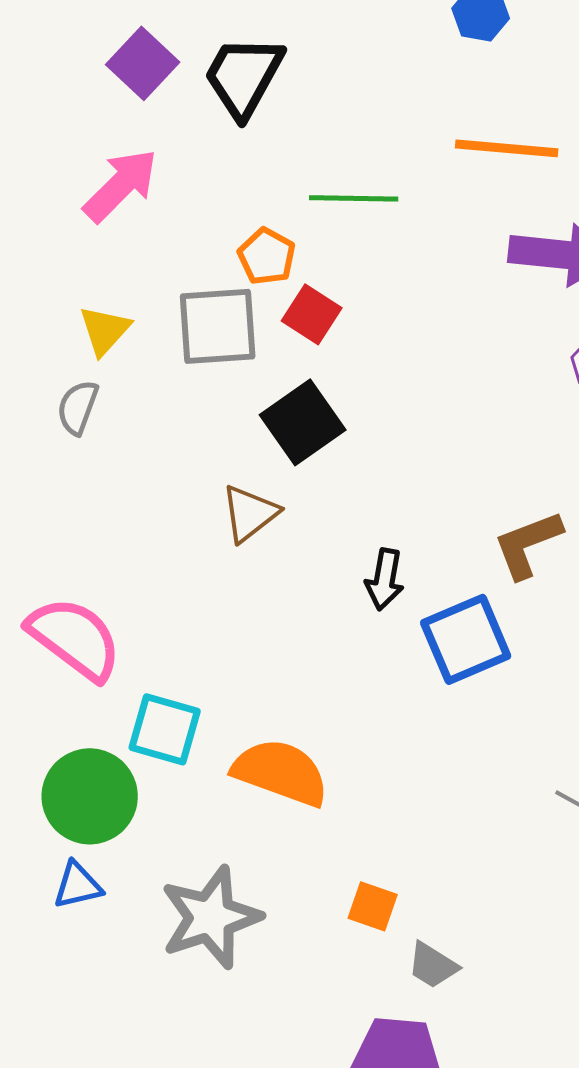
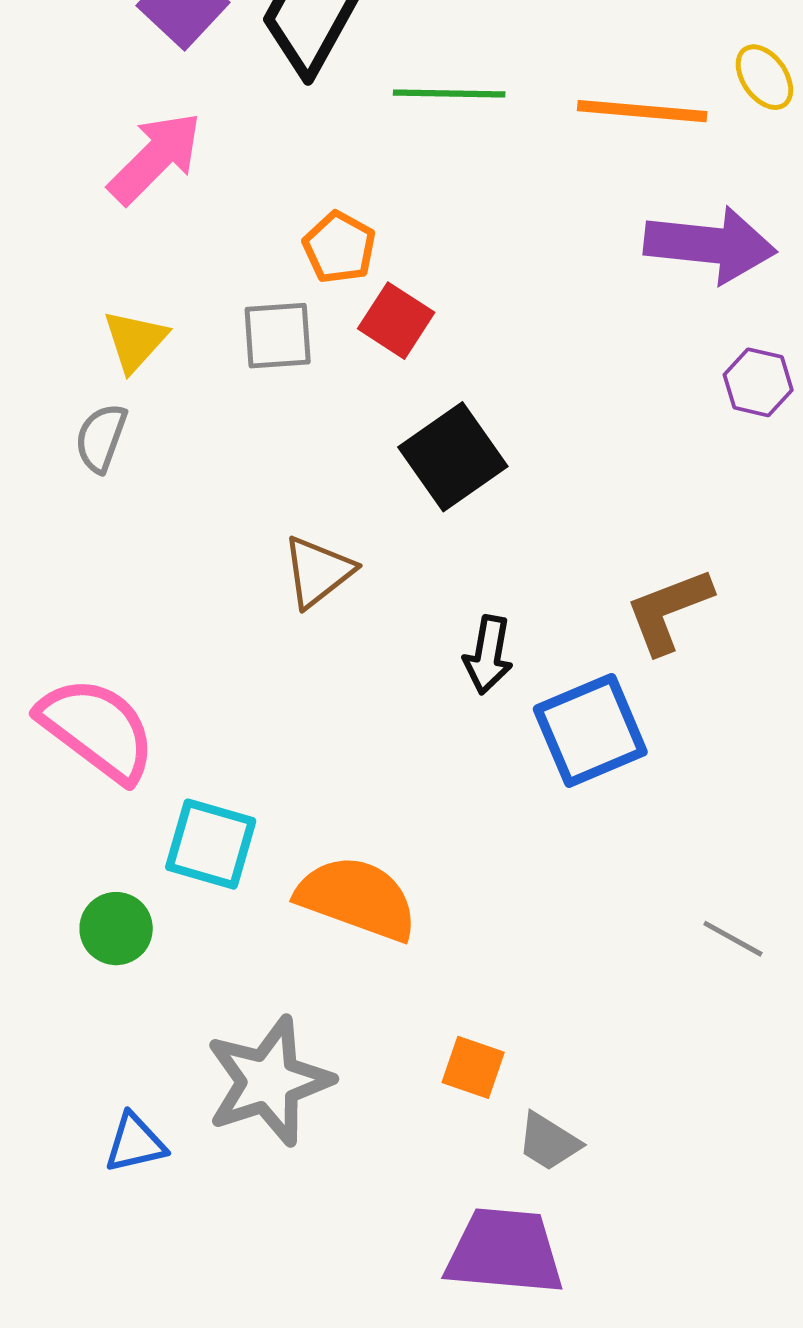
green line: (354, 198) -> (449, 94), moved
gray square: (218, 326) -> (278, 336), size x0.7
black square: (303, 422) -> (453, 457), moved
green circle: (90, 796) -> (116, 929), size x0.6
blue triangle: (78, 885) -> (135, 1143), moved

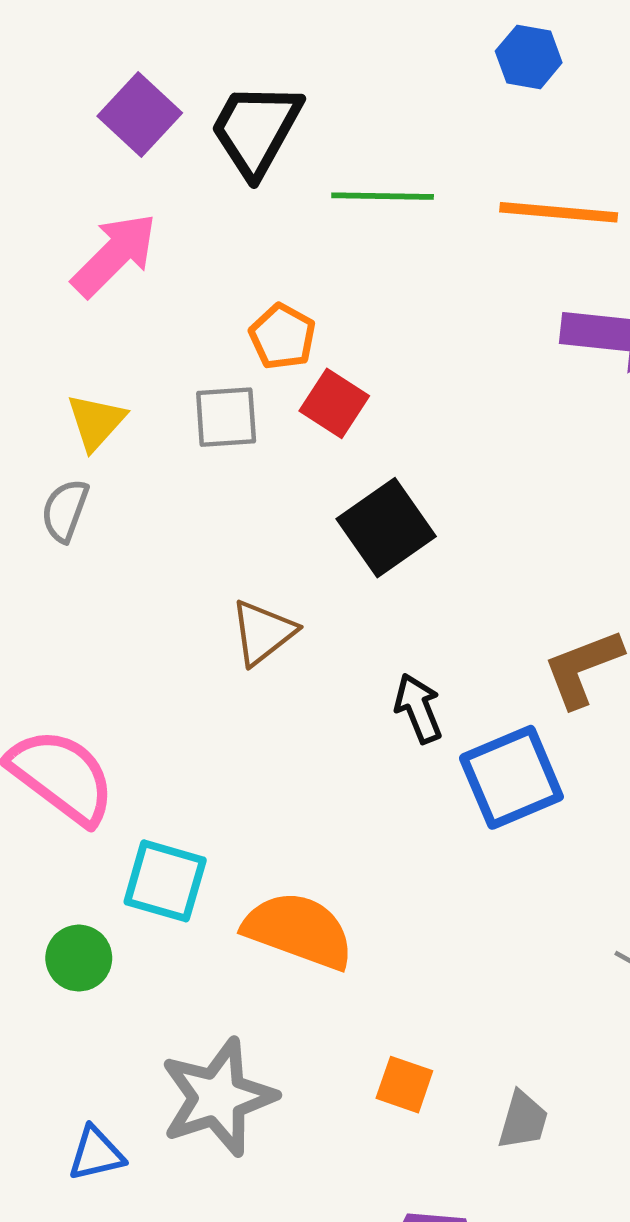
black arrow: (488, 655) -> (418, 708), turned 148
gray trapezoid: (549, 1142) -> (523, 1120), moved, turned -106

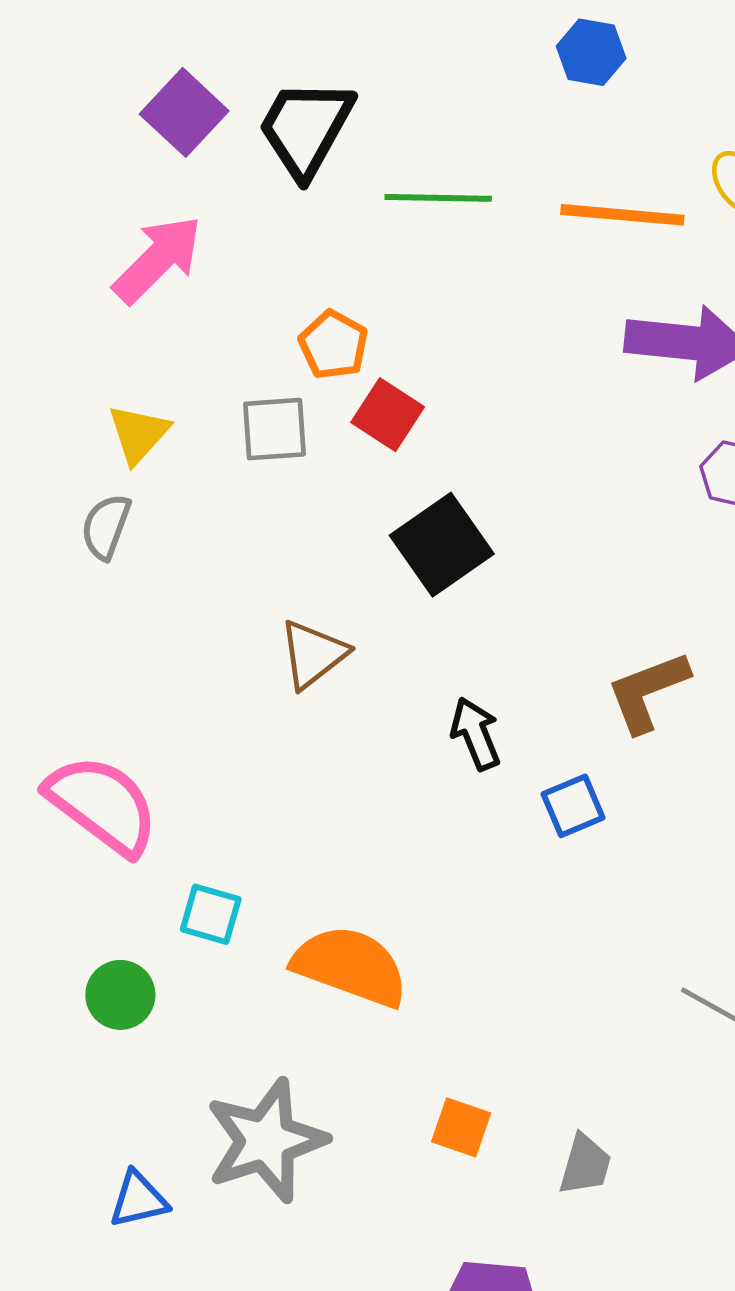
blue square: (511, 777) -> (573, 806), size x0.6
cyan square: (165, 881) -> (211, 914), size x0.7

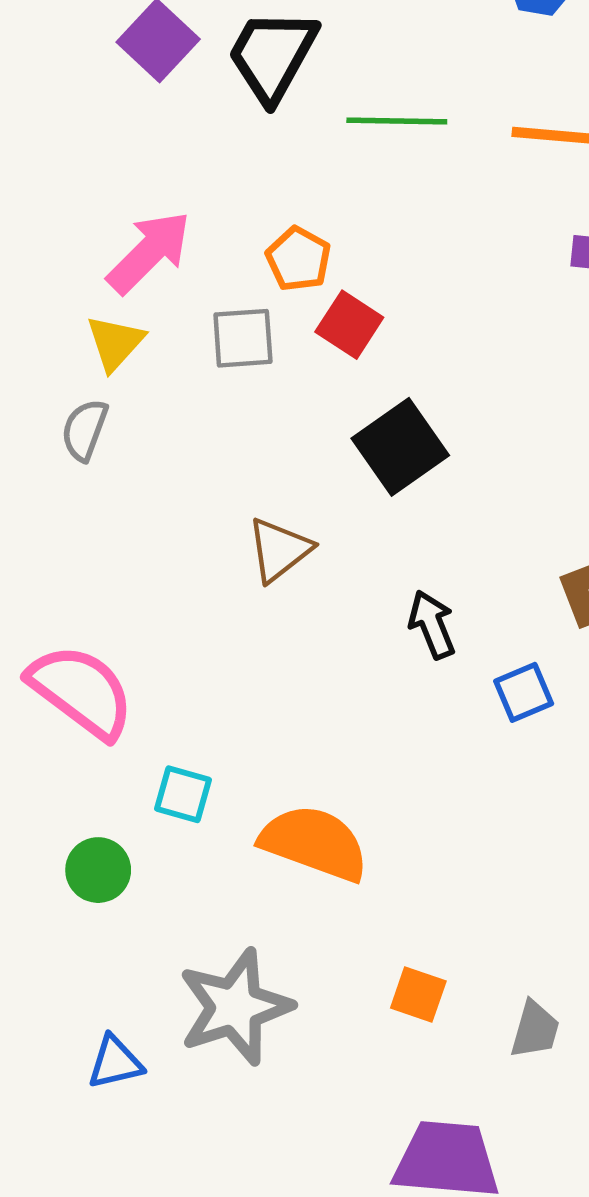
pink arrow: (158, 259) -> (149, 252), moved

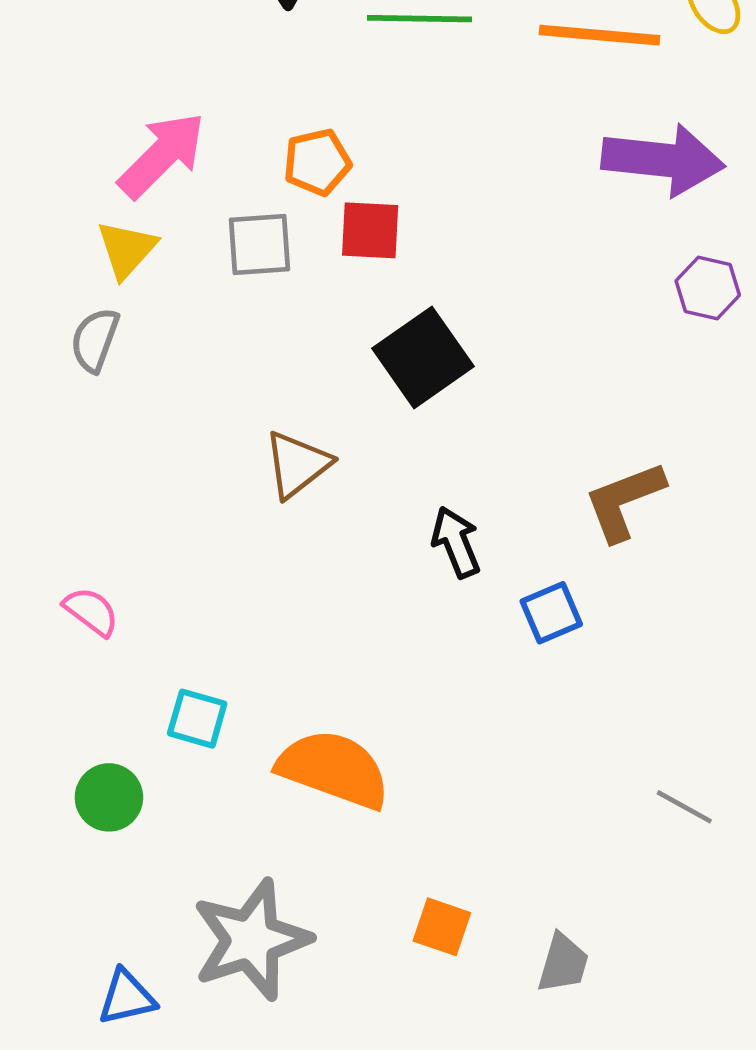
orange pentagon: (298, 259) -> (317, 162), turned 30
red square: (349, 325) -> (370, 230), turned -30
pink semicircle: (81, 691) -> (91, 612), size x0.5

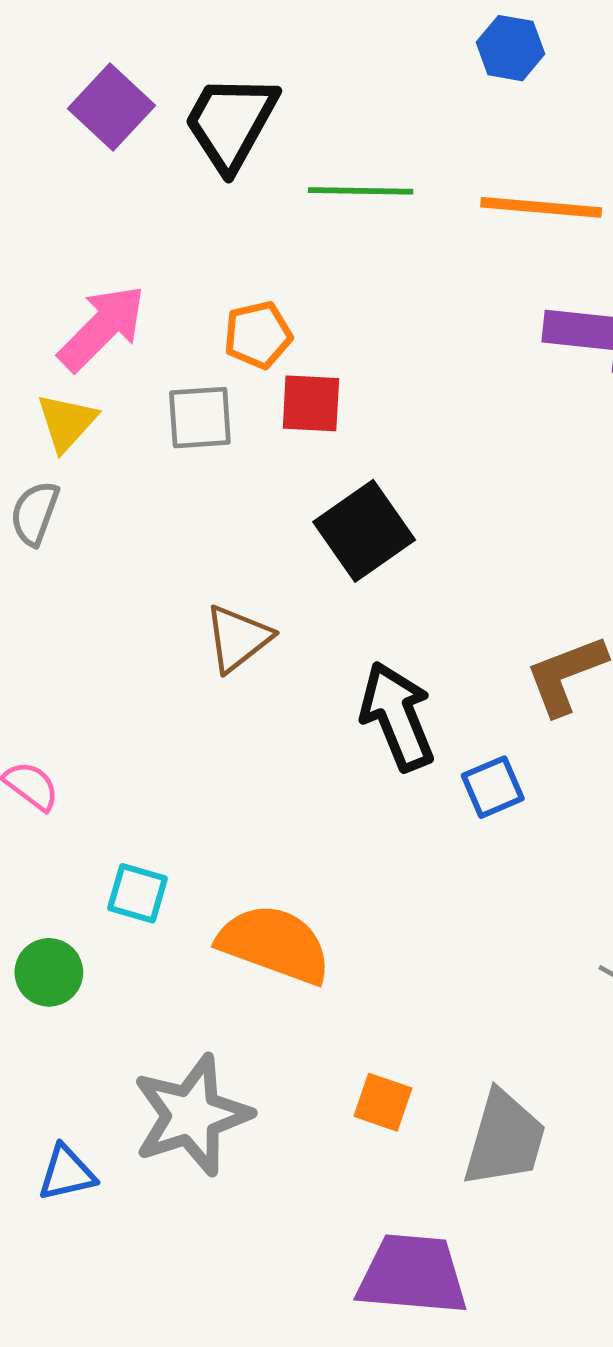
black arrow: (456, 542) -> (397, 716), size x1.5
gray trapezoid: (563, 963) -> (505, 1139), size x1.6

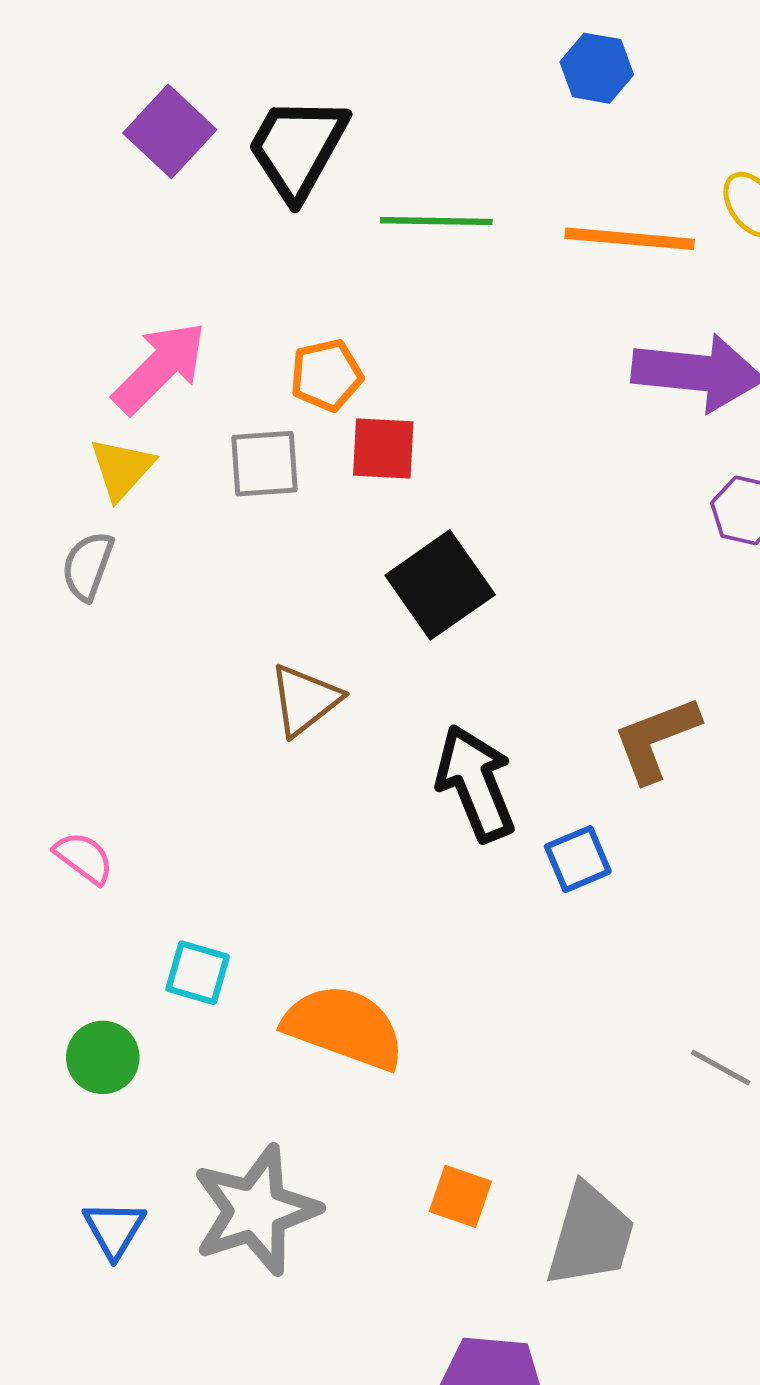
blue triangle: (67, 1173) -> (114, 1229), moved, turned -46

